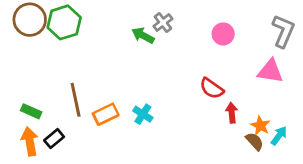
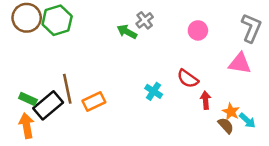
cyan cross: (143, 114) -> (154, 91), moved
cyan arrow: (279, 136) -> (247, 121), turned 96
black rectangle: (54, 139) -> (48, 105), moved, size x1.6

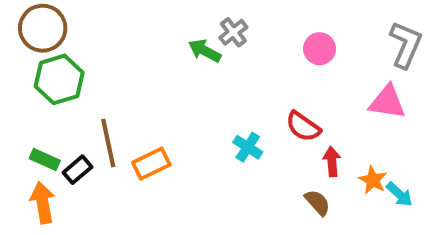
green hexagon: (57, 20) -> (59, 79), moved
black rectangle: (48, 105) -> (78, 170), size x0.6
brown semicircle: (226, 126) -> (317, 203), moved

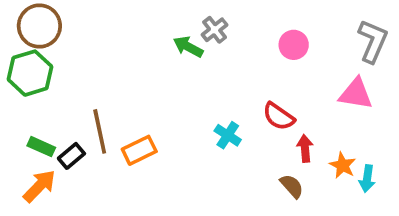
green hexagon: (59, 79) -> (30, 73), moved
cyan arrow: (400, 194) -> (367, 179), turned 56
orange arrow: (43, 203) -> (39, 186), turned 54

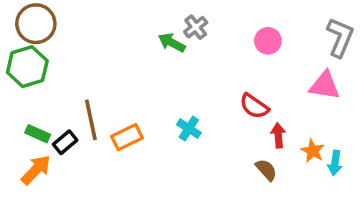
cyan cross: (228, 135) -> (189, 129), moved

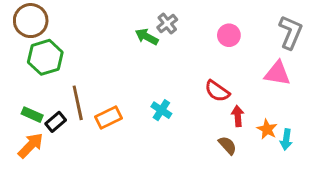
green hexagon: (27, 67) -> (45, 57), moved

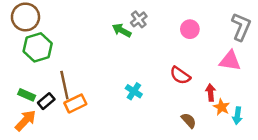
red arrow: (238, 116) -> (211, 92), moved
orange rectangle: (108, 117) -> (75, 103), moved

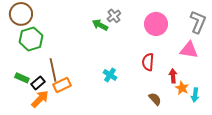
pink circle: (190, 29) -> (156, 24), size x1.5
red semicircle: (180, 75) -> (148, 62), turned 60
orange arrow: (25, 120) -> (40, 99), moved

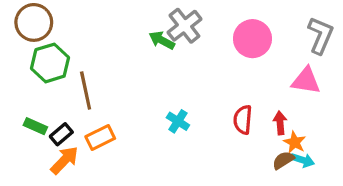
gray cross: (114, 16) -> (184, 26), size x1.5
red semicircle: (148, 62) -> (243, 120), moved
brown line: (53, 70) -> (86, 91), moved
cyan arrow: (195, 95) -> (303, 160), moved, turned -80
brown semicircle: (155, 99) -> (283, 160), moved, turned -80

